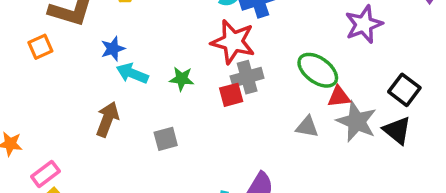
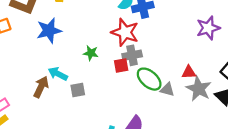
blue star: (113, 49) -> (49, 31), size x1.6
green ellipse: (318, 70) -> (149, 79), moved
cyan arrow: (132, 73) -> (58, 74), moved
brown arrow: (107, 119) -> (41, 87), moved

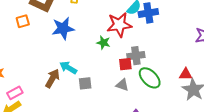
red star: (125, 32) -> (119, 25), moved, turned -30
green star: (91, 53) -> (103, 43), moved
gray triangle: (167, 89) -> (122, 85), moved

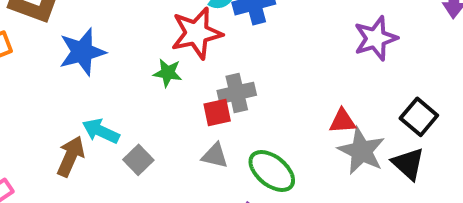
green ellipse: (150, 78) -> (272, 171), moved
gray square: (85, 83) -> (138, 160), turned -32

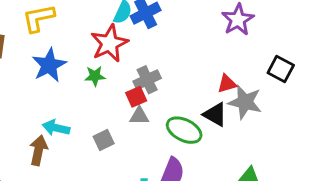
blue star: (82, 52) -> (49, 65), moved
gray triangle: (215, 156) -> (139, 116), moved
gray square: (138, 160) -> (104, 140), moved, turned 30
black triangle: (408, 164) -> (215, 114), moved

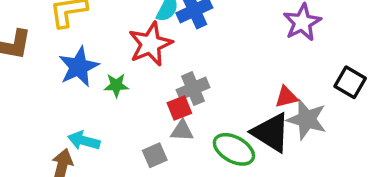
green star: (95, 76) -> (116, 85), moved
black triangle: (215, 114) -> (271, 133), size x1.4
gray square: (104, 140) -> (155, 155), moved

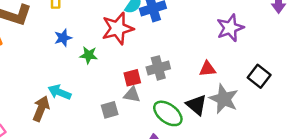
blue star: (79, 67) -> (63, 38), size x0.6
gray cross: (193, 89) -> (158, 68), moved
red triangle: (286, 97) -> (207, 69), moved
black triangle: (271, 133) -> (196, 105), size x0.7

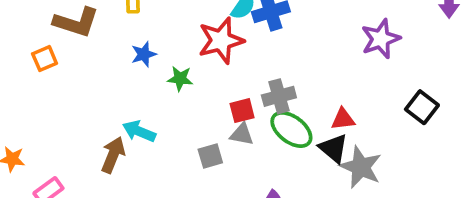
red triangle: (207, 69) -> (343, 119), moved
gray star: (224, 99) -> (361, 167), moved
green ellipse: (168, 113) -> (291, 129), moved

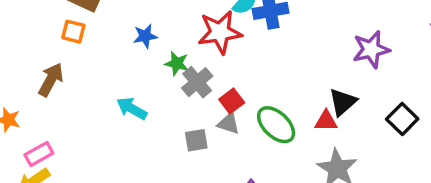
orange square: (45, 59) -> (73, 32), moved, turned 30
gray cross: (279, 96) -> (197, 82), moved, turned -32
red square: (242, 111) -> (232, 101), turned -30
black triangle: (333, 148) -> (343, 102), moved, turned 32
brown arrow: (113, 155) -> (51, 80), moved

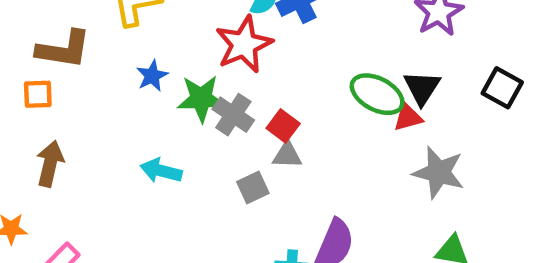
orange square: (73, 32) -> (38, 94), moved
green star: (177, 63) -> (201, 99), size x1.5
green ellipse: (276, 125) -> (377, 94), moved

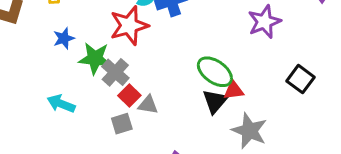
black triangle: (422, 88) -> (215, 101), moved
red square: (283, 126) -> (129, 96), moved

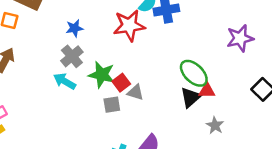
green star: (95, 58) -> (102, 75), moved
gray cross: (115, 72) -> (72, 56), moved
gray star: (249, 131) -> (215, 125), size x0.6

